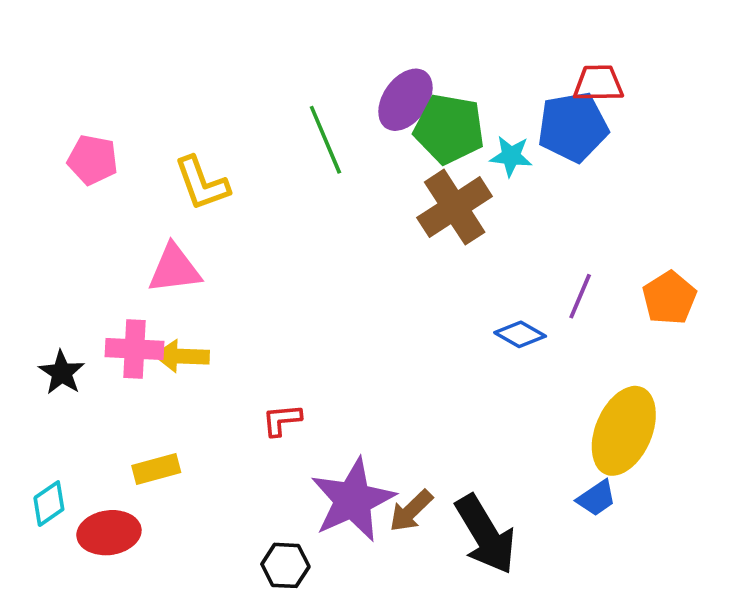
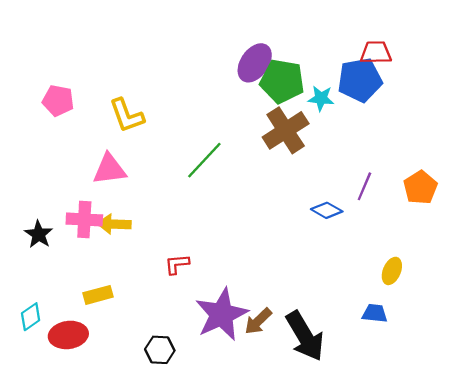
green line: (325, 140) -> (204, 160), moved, turned 66
yellow ellipse: (624, 431) -> (392, 271), size x0.5
blue trapezoid: (596, 498) -> (375, 313), turned -140
black hexagon: (285, 565) -> (160, 350), moved

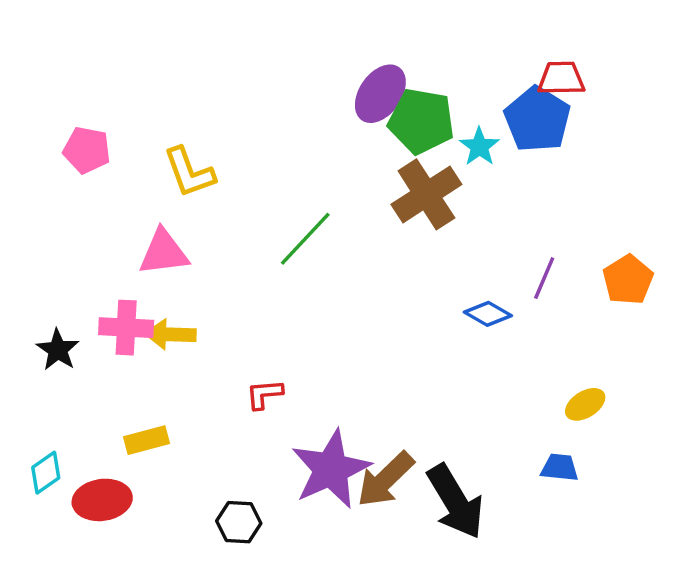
blue pentagon: (360, 80) -> (537, 119), turned -30
cyan star: (321, 98) -> (479, 147), turned 30
yellow ellipse: (392, 271) -> (585, 404), turned 35
brown arrow: (258, 321) -> (385, 479), size x1.4

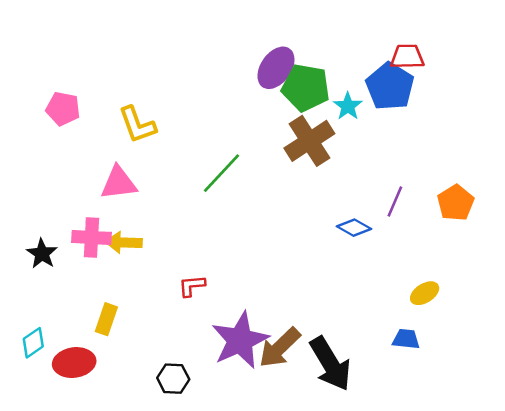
yellow rectangle: (147, 440) -> (106, 319), turned -56

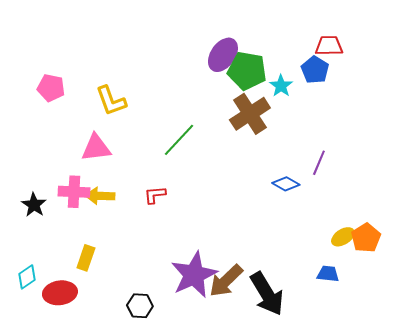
blue pentagon: (390, 86) -> (315, 70), size x0.7
orange pentagon: (456, 203) -> (366, 238), moved
red L-shape: (192, 286) -> (155, 195), moved

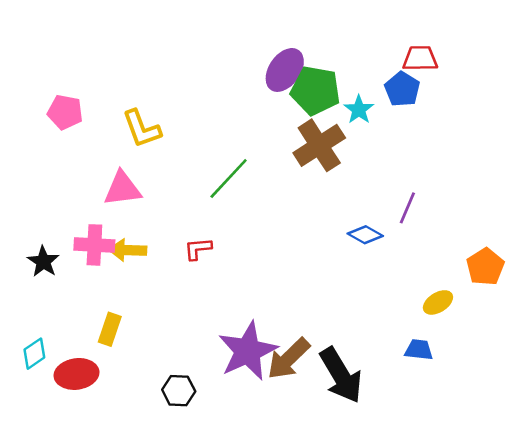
orange pentagon: (366, 238) -> (485, 267), moved

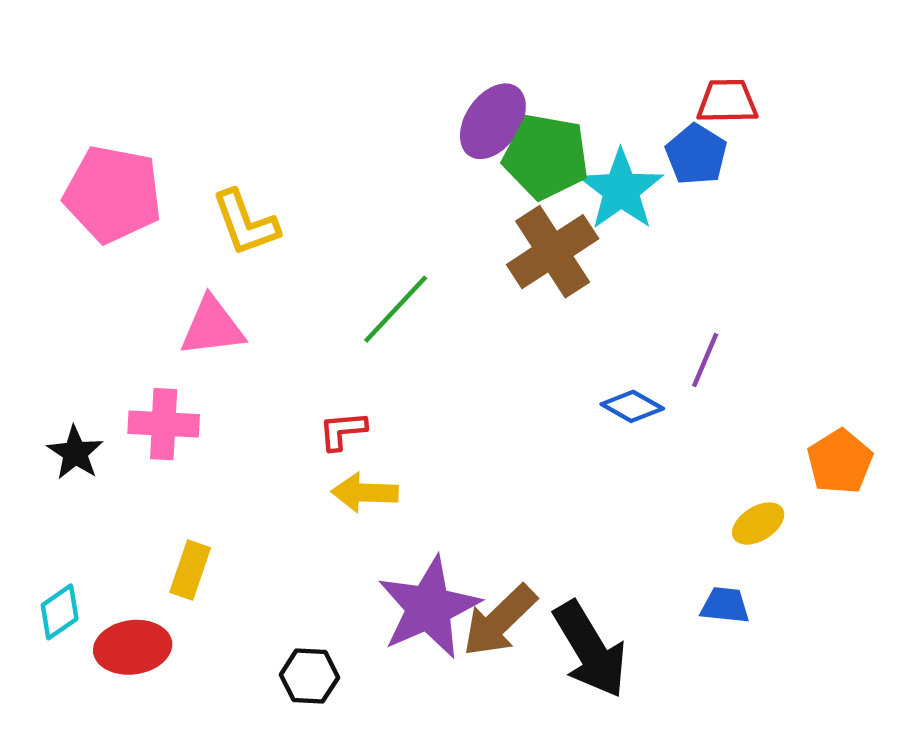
cyan star: (359, 110) -> (621, 190), size x1.6
pink pentagon: (65, 112) -> (113, 194), size x1.6
yellow arrow: (128, 250) -> (365, 493), moved

